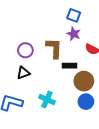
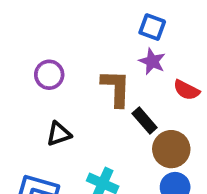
purple circle: (25, 50) -> (49, 75), moved
black rectangle: (69, 66) -> (145, 120), turned 48

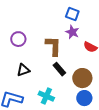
black rectangle: (145, 120) -> (59, 69), moved

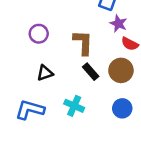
purple star: (72, 32) -> (118, 24), moved
brown circle: (82, 78) -> (121, 70), moved

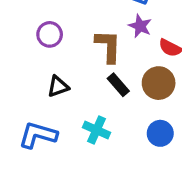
purple star: (118, 24) -> (140, 26), moved

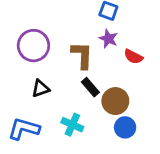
purple circle: (50, 34) -> (33, 46), size x1.5
brown circle: (159, 83) -> (115, 101), moved

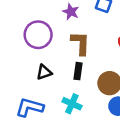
purple star: (108, 39) -> (71, 12), moved
black rectangle: (90, 87) -> (78, 71), moved, turned 49

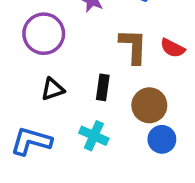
brown L-shape: (80, 43) -> (133, 46), moved

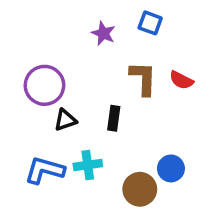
purple circle: (44, 34) -> (44, 85), moved
brown circle: (149, 105) -> (140, 189), moved
cyan cross: (94, 136) -> (88, 165), moved, turned -32

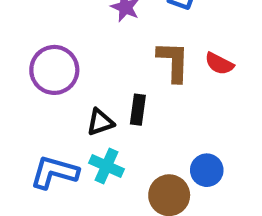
black triangle: (65, 120) -> (100, 122), moved
cyan cross: (88, 165) -> (107, 166), turned 32

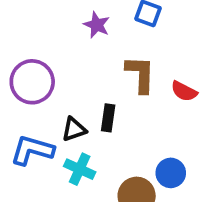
red semicircle: (219, 64) -> (184, 91), moved
blue L-shape: (54, 172) -> (32, 150), moved

